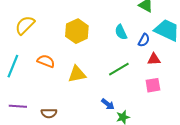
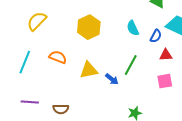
green line: (119, 69) -> (131, 65), turned -30
blue arrow: (108, 104) -> (112, 79), moved

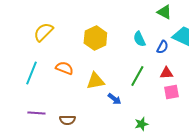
red triangle: (166, 55) -> (166, 73), moved
blue arrow: (112, 79) -> (114, 99), moved

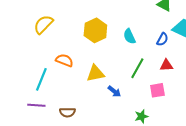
cyan semicircle: (139, 39) -> (129, 36), moved
cyan line: (31, 73) -> (41, 79), moved
pink square: (171, 92) -> (157, 90), moved

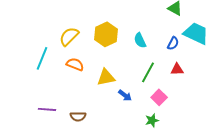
yellow semicircle: (43, 24) -> (69, 36), moved
cyan line: (41, 79) -> (42, 58), moved
pink square: (157, 90) -> (159, 97), moved, turned -35

